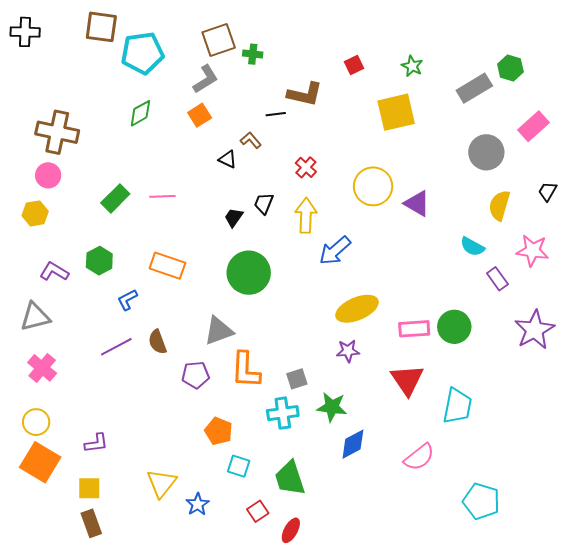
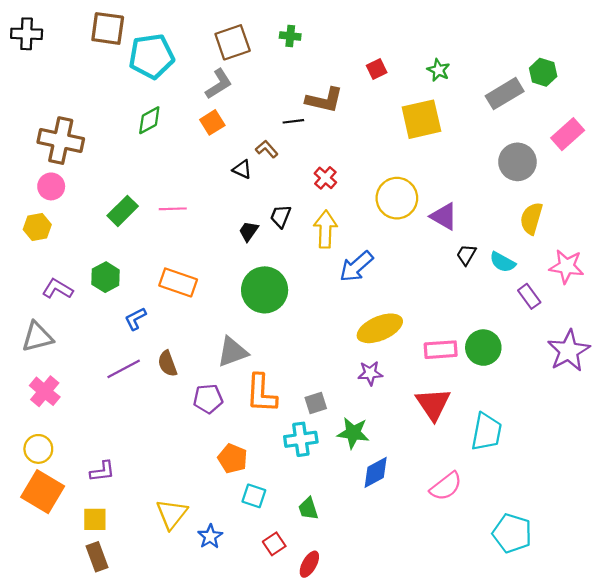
green cross: (253, 54) -> (290, 36), moved
black trapezoid: (548, 191) -> (466, 255), moved
green trapezoid: (290, 478) -> (308, 509), size x0.6

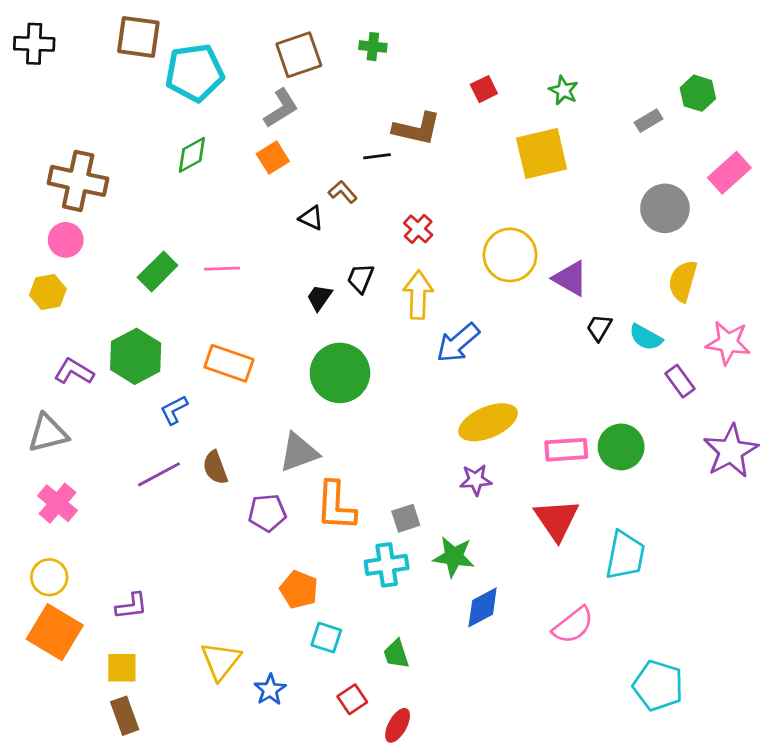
gray rectangle: (505, 94) -> (649, 121), size x0.6
green hexagon: (106, 277) -> (136, 356), size x1.4

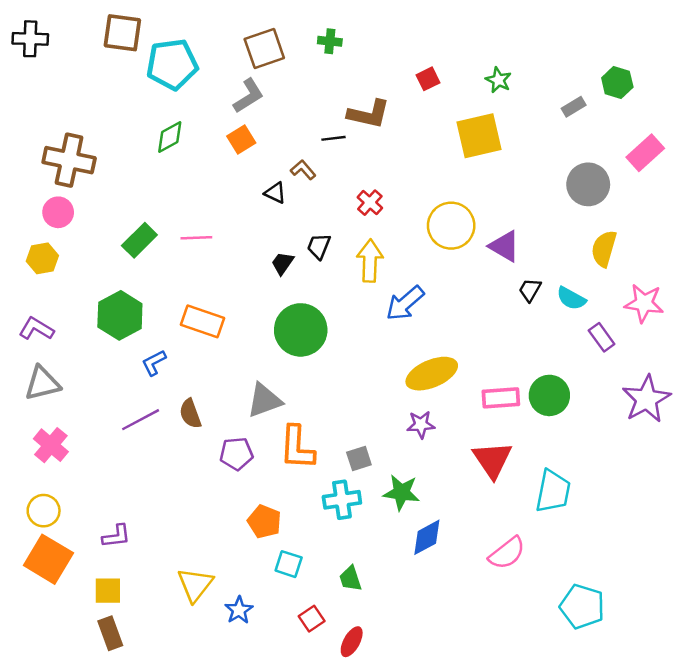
purple L-shape: (74, 372) -> (36, 329), moved

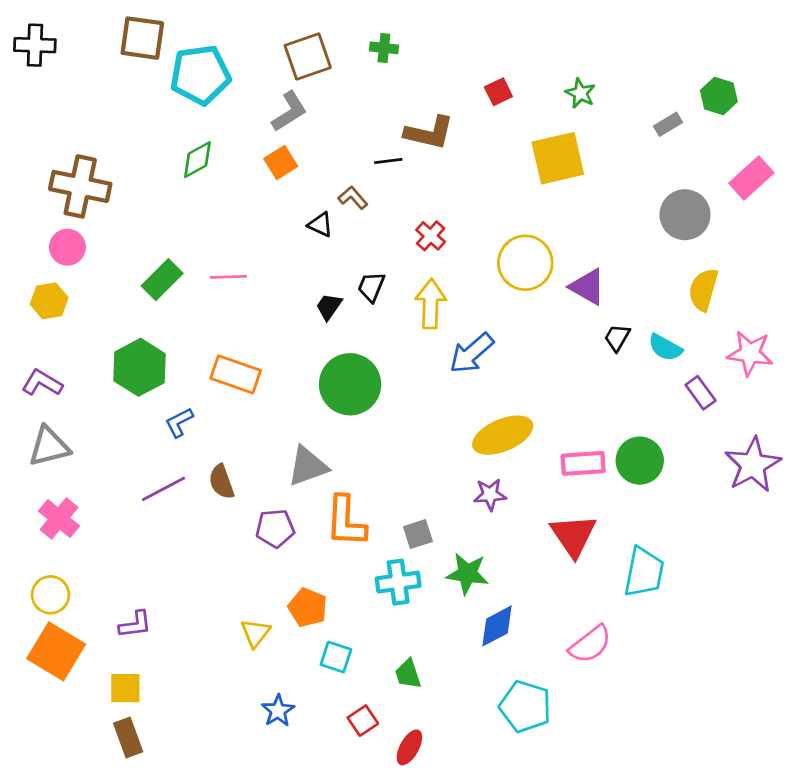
yellow triangle: (195, 585) -> (255, 633), moved, size x0.7
cyan pentagon: (582, 607) -> (525, 706), moved

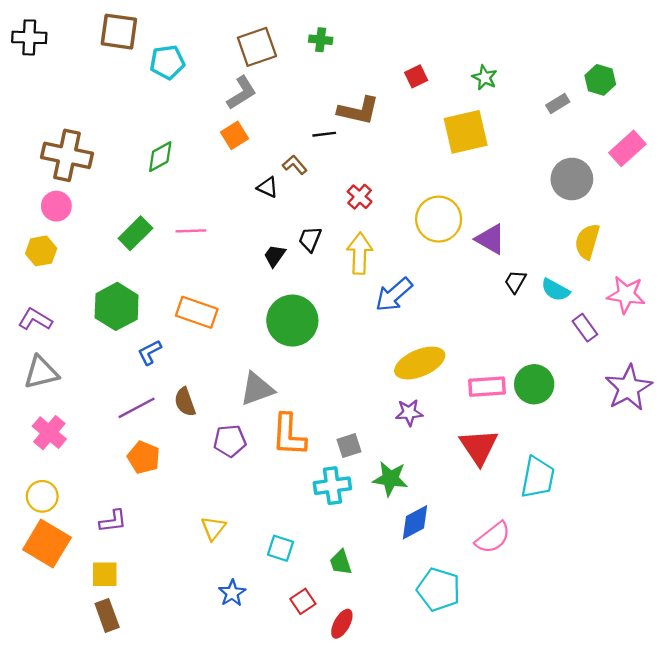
cyan pentagon: (200, 75) -> (167, 62), size x0.7
green diamond: (197, 160) -> (160, 157), moved
orange pentagon: (308, 608) -> (144, 457), moved

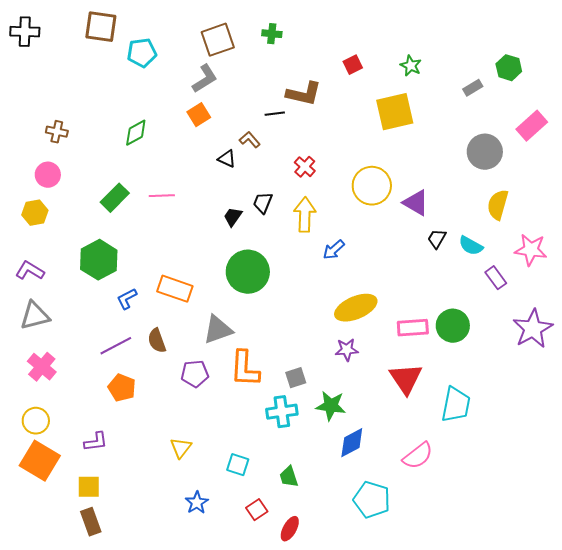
brown cross: (67, 155) -> (57, 132), size x0.5
blue arrow: (394, 295) -> (334, 250), size x0.7
orange rectangle: (197, 312) -> (175, 289), moved

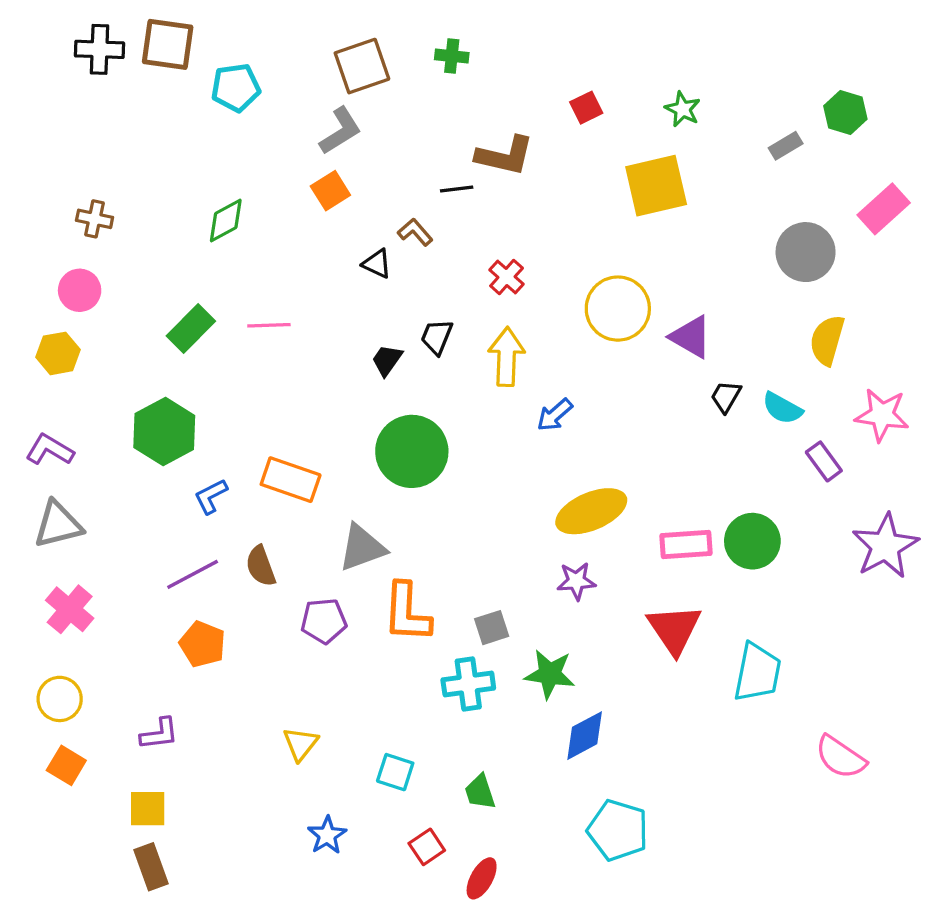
black cross: (25, 32) -> (100, 49), moved
pink semicircle: (418, 456) -> (840, 757), moved, turned 72
orange square: (40, 461) -> (66, 765), size x0.6

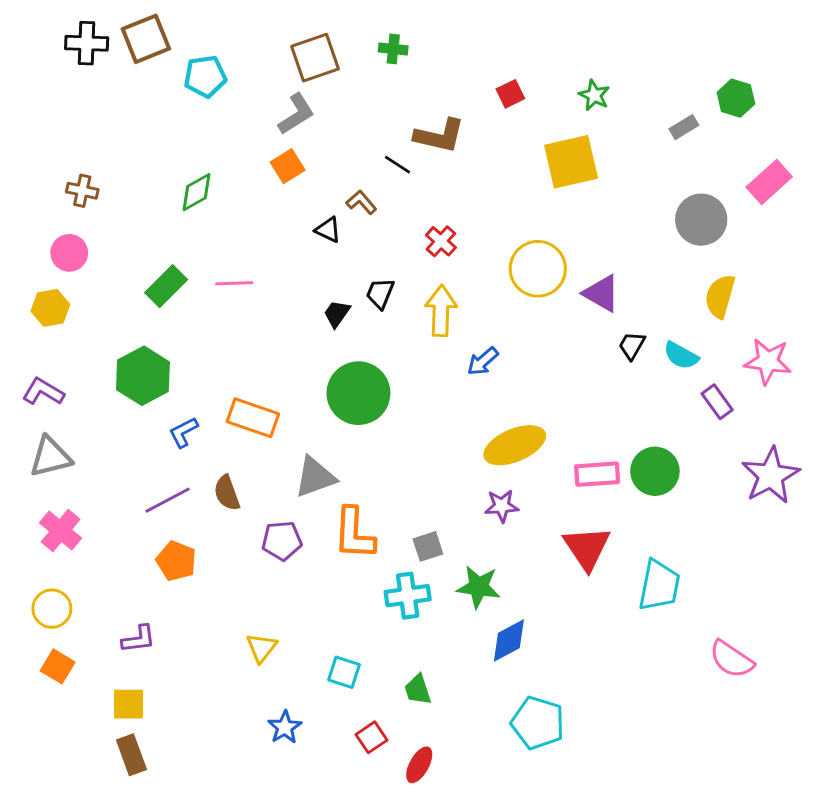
brown square: (168, 44) -> (146, 39), turned -30
black line: (457, 189) -> (398, 165), turned 40

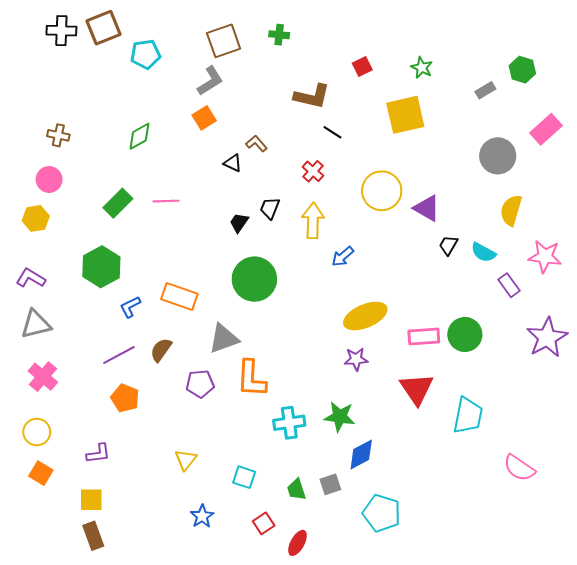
black line: (398, 165) -> (332, 132), moved
brown semicircle: (227, 493) -> (161, 350), turned 55
gray square: (428, 546) -> (330, 484), moved

